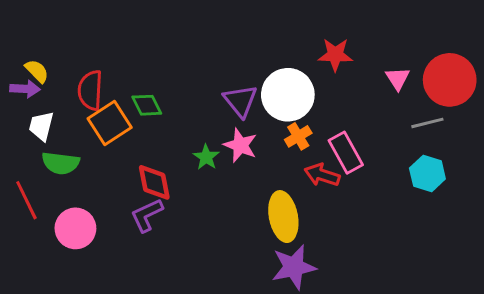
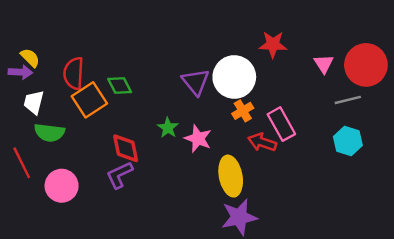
pink star: (240, 145) -> (198, 139), moved

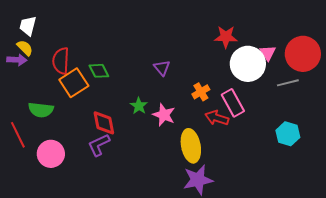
white circle: (234, 77) -> (248, 64), moved
purple triangle: (196, 82) -> (162, 68), size x0.7
white trapezoid: (34, 102) -> (28, 26), moved
cyan hexagon: (348, 141) -> (288, 134), moved

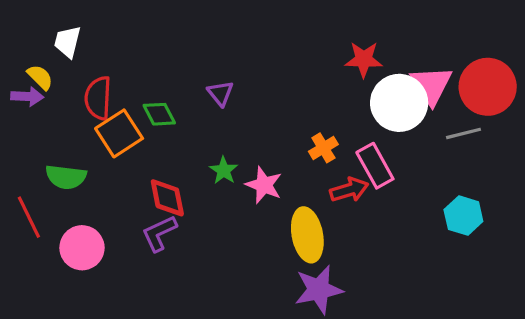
white trapezoid: (28, 26) -> (68, 42), moved
pink triangle: (268, 53) -> (431, 85), size x1.6
purple triangle: (162, 68) -> (220, 93), moved
red arrow: (217, 118) -> (349, 190), turned 145

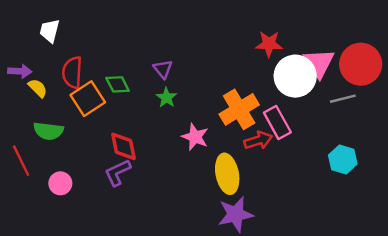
yellow semicircle: (40, 77) -> (38, 88), moved
orange cross: (323, 148) -> (239, 109), size x1.8
green star: (224, 170) -> (166, 98), moved
pink circle: (82, 248) -> (60, 183), size x0.7

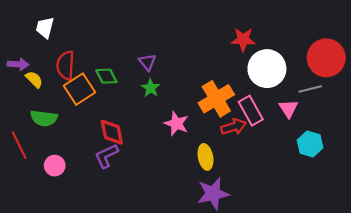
pink triangle: (319, 63) -> (288, 108), moved, size x0.7
yellow ellipse: (227, 174) -> (206, 157), size x0.7

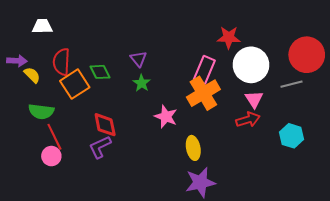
white trapezoid: (45, 28) -> (42, 26), turned 75
pink triangle: (288, 108) -> (254, 99), moved
pink rectangle: (251, 111) -> (204, 70), moved, turned 52
red arrow: (234, 127) -> (248, 120), moved
red line: (19, 145) -> (54, 137), moved

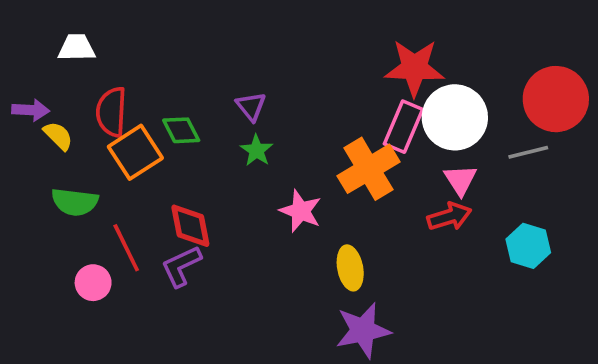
red star: (229, 37) -> (414, 68), size x1.4
pink rectangle: (204, 70) -> (403, 127), moved
red line: (54, 137) -> (126, 248), moved

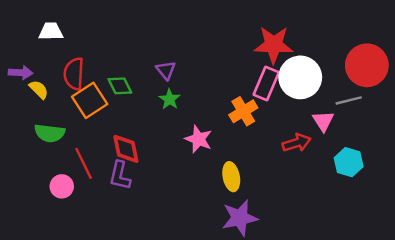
orange cross: (369, 169) -> (243, 111), size x0.7
pink triangle: (460, 180) -> (323, 121), moved
purple L-shape: (181, 266) -> (120, 175), turned -52

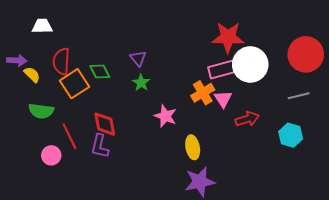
pink rectangle: (266, 83) -> (222, 70), turned 52
gray line: (349, 100) -> (299, 96), moved
pink triangle: (323, 121) -> (223, 99), moved

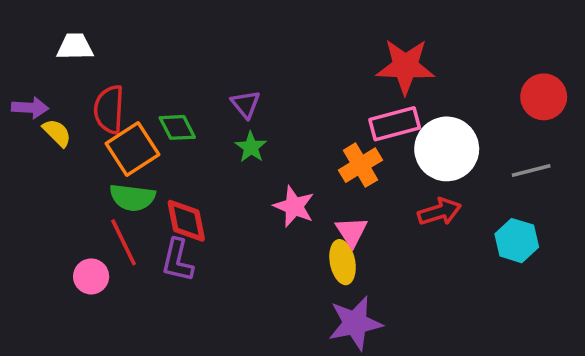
red circle: (306, 54) -> (544, 97), size x0.7
white circle: (250, 64) -> (447, 149), moved
pink triangle: (223, 99) -> (352, 232), moved
green semicircle: (41, 111) -> (132, 197), moved

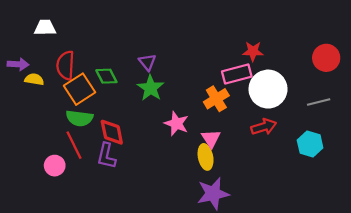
red star: (405, 66) -> (253, 51), moved, size x0.6
yellow semicircle: (57, 133) -> (34, 79), turned -36
green star: (251, 147) -> (151, 88), size x1.4

